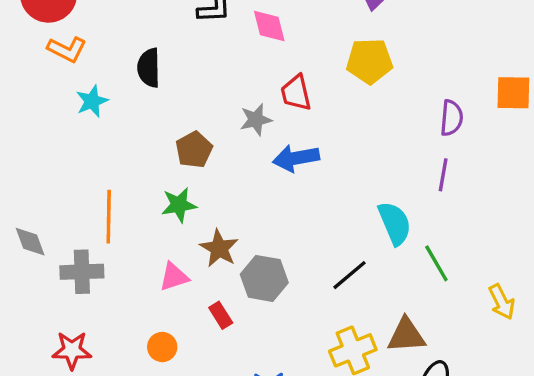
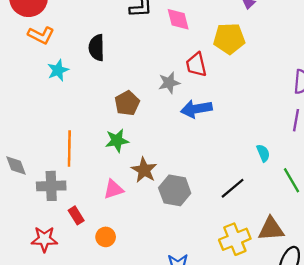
yellow pentagon: (370, 61) -> (229, 39), moved
cyan semicircle: (395, 223) -> (263, 153), size x0.6
red rectangle: (221, 315) -> (76, 215), moved

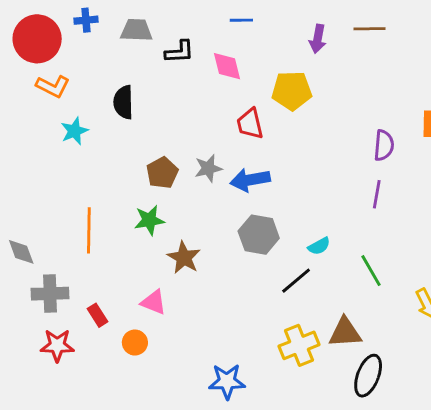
gray star: (169, 83) -> (208, 168), moved
cyan semicircle: (263, 153) -> (319, 246), moved, turned 84
gray cross: (51, 186) -> (50, 294), moved
pink triangle: (114, 189) -> (154, 302), moved, turned 40
gray hexagon: (175, 190) -> (259, 235), moved

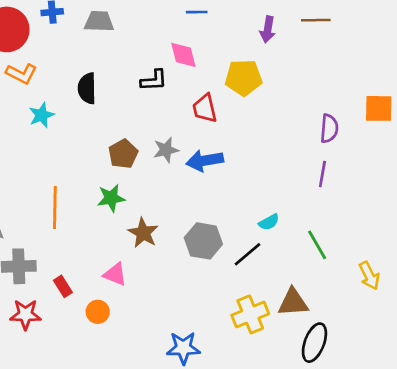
black L-shape: (180, 52) -> (154, 80), moved
gray hexagon: (259, 235) -> (203, 241), moved

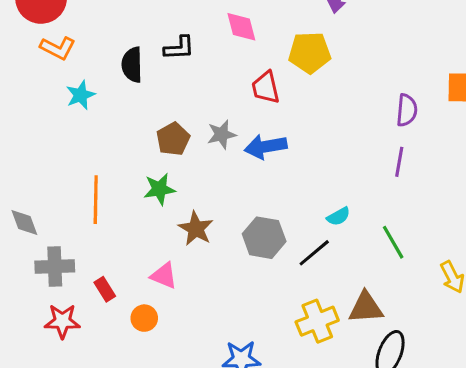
black L-shape: (154, 80) -> (179, 48), moved

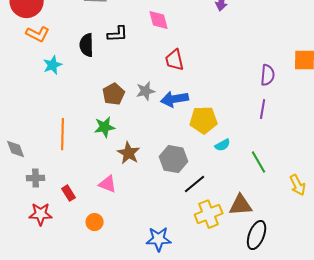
yellow pentagon: (310, 53) -> (204, 120), moved
black line: (314, 253) -> (195, 184), moved
gray cross: (55, 267) -> (36, 178), size x0.7
orange circle: (144, 318) -> (95, 222), moved

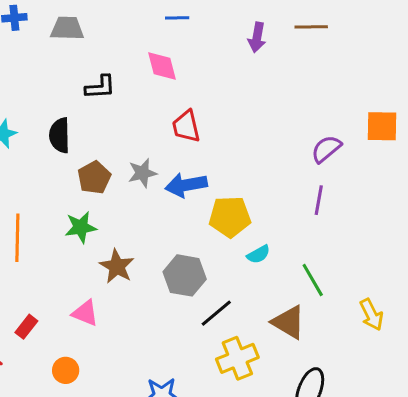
black semicircle: (87, 45) -> (60, 135), moved
purple semicircle: (268, 75) -> (326, 149), turned -135
red rectangle: (69, 193) -> (26, 327), turned 70
brown triangle: (241, 205) -> (289, 322), moved, turned 35

